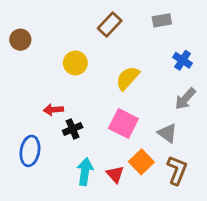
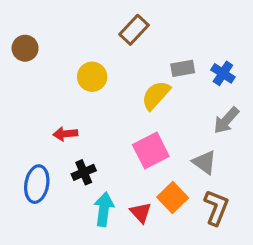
gray rectangle: (162, 20) -> (183, 68), moved
pink square: (123, 123) -> (151, 151), turned 36
black cross: (73, 129) -> (84, 172), moved

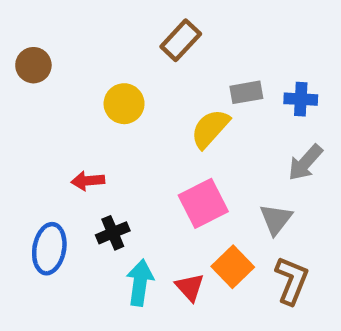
blue cross: (223, 73) -> (301, 99), turned -30
gray triangle: (204, 162) -> (276, 219), turned 32

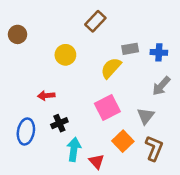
red triangle: (190, 287) -> (97, 161), moved

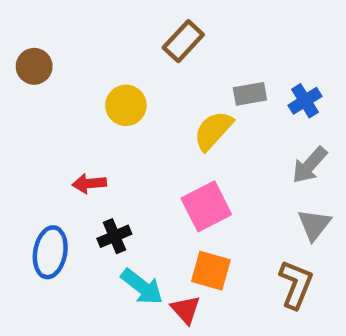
blue cross: (159, 52) -> (305, 101), turned -35
gray triangle: (146, 116) -> (314, 225), moved
orange square: (123, 141) -> (211, 271), moved, turned -30
cyan arrow: (74, 149) -> (142, 287), turned 120

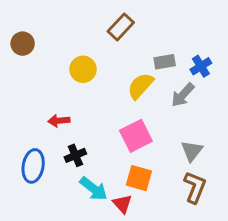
gray arrow: (310, 165) -> (183, 95), moved
gray triangle: (314, 225) -> (192, 151), moved

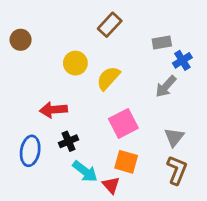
gray rectangle: (165, 62) -> (162, 43), moved
yellow semicircle: (140, 86) -> (108, 78), moved
red arrow: (59, 121) -> (53, 110), size x1.4

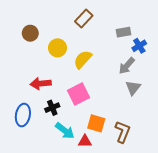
brown circle: (21, 40) -> (30, 33), moved
pink square: (123, 123) -> (78, 94), moved
gray triangle: (174, 137) -> (133, 88), moved
brown L-shape: (177, 170) -> (123, 132), moved
red triangle: (111, 185) -> (85, 141), turned -48

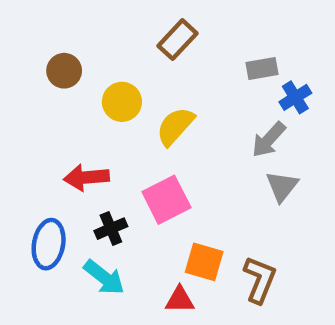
cyan arrow: (65, 131) -> (104, 277), moved

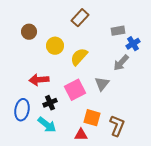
gray triangle: (282, 186) -> (102, 84), moved

